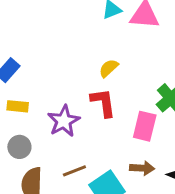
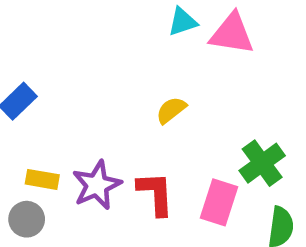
red L-shape: (103, 103) -> (156, 193), moved
yellow rectangle: (18, 106) -> (42, 179), moved

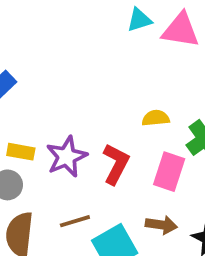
yellow semicircle: (171, 110) -> (156, 118), moved, turned 32
red L-shape: (156, 193) -> (116, 164), turned 30

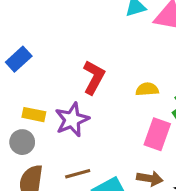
red L-shape: (116, 164) -> (94, 77), moved

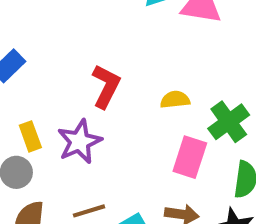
yellow rectangle: (34, 115) -> (30, 136), turned 60

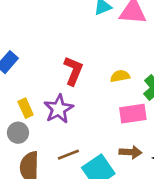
pink rectangle: (190, 157) -> (133, 114), turned 68

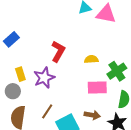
brown line: (68, 155) -> (47, 111), turned -42

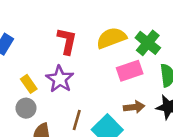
yellow semicircle: (91, 59) -> (111, 38), size x1.6

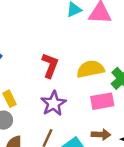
purple star: (60, 79) -> (53, 104), moved

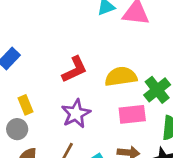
red L-shape: (50, 65) -> (75, 69), turned 40

